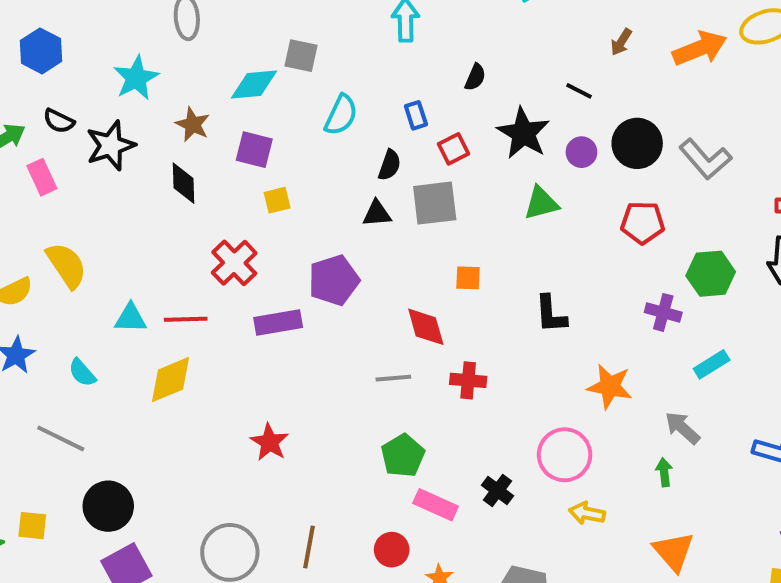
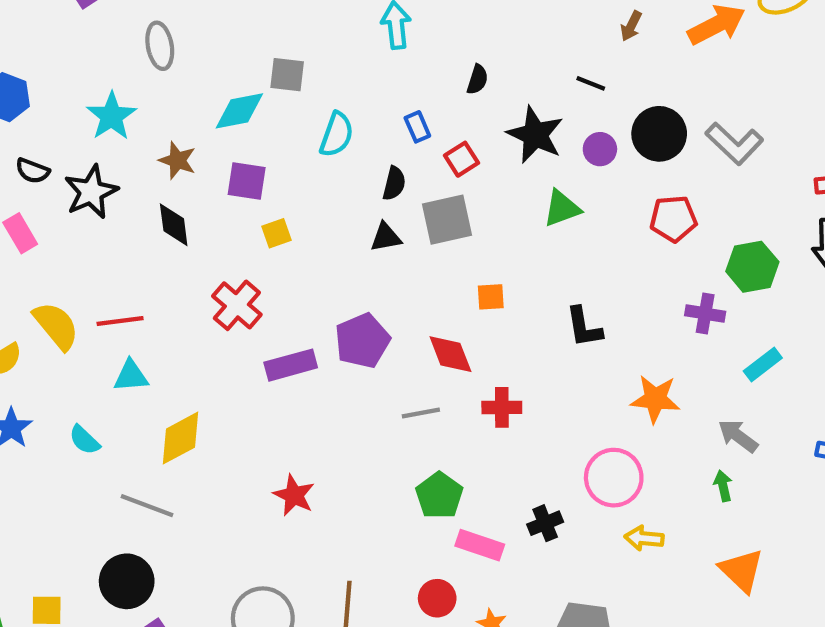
purple pentagon: (334, 280) -> (362, 341), moved
red line: (186, 319) -> (120, 321), moved
gray line: (61, 438) -> (147, 506), moved
black cross: (497, 490) -> (545, 523), turned 36

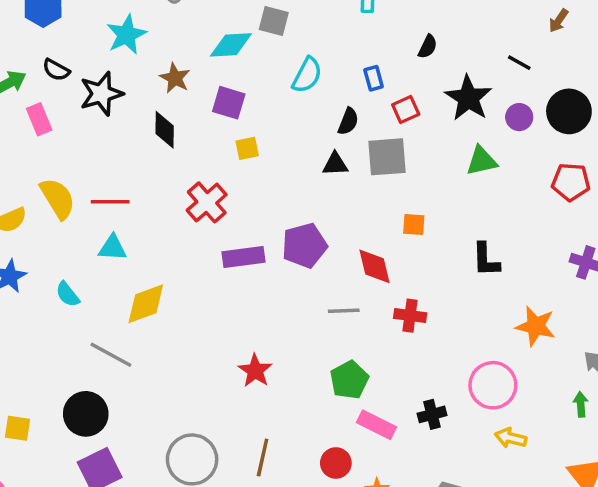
red star: (294, 495) -> (255, 371), moved

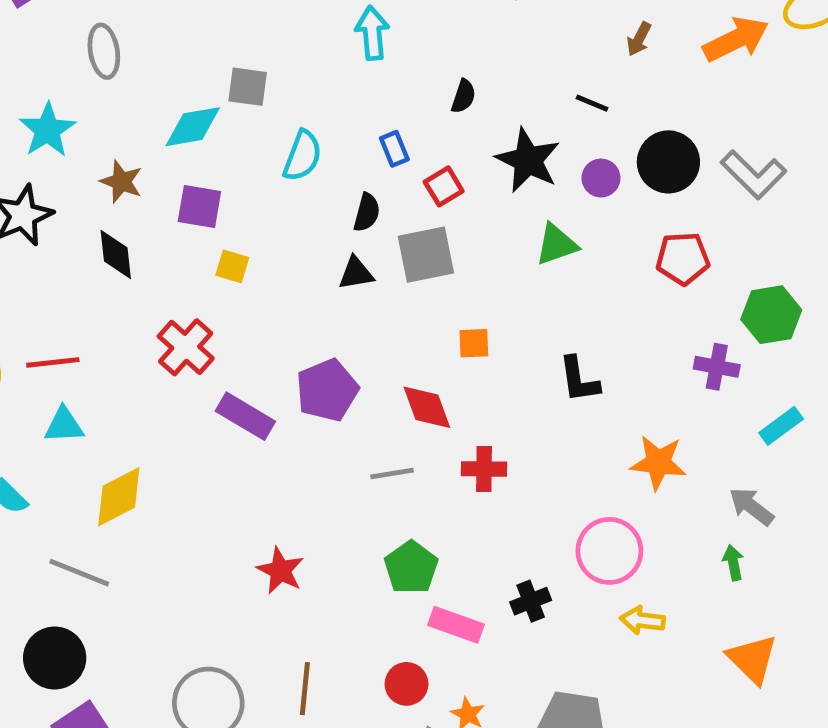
yellow square: (247, 148) -> (232, 266), turned 35
purple rectangle: (244, 257) -> (245, 416), turned 45

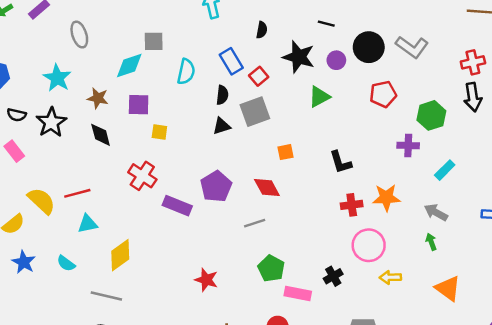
blue rectangle: (394, 149) -> (231, 61), size x1.5
red cross: (484, 469) -> (352, 205), moved

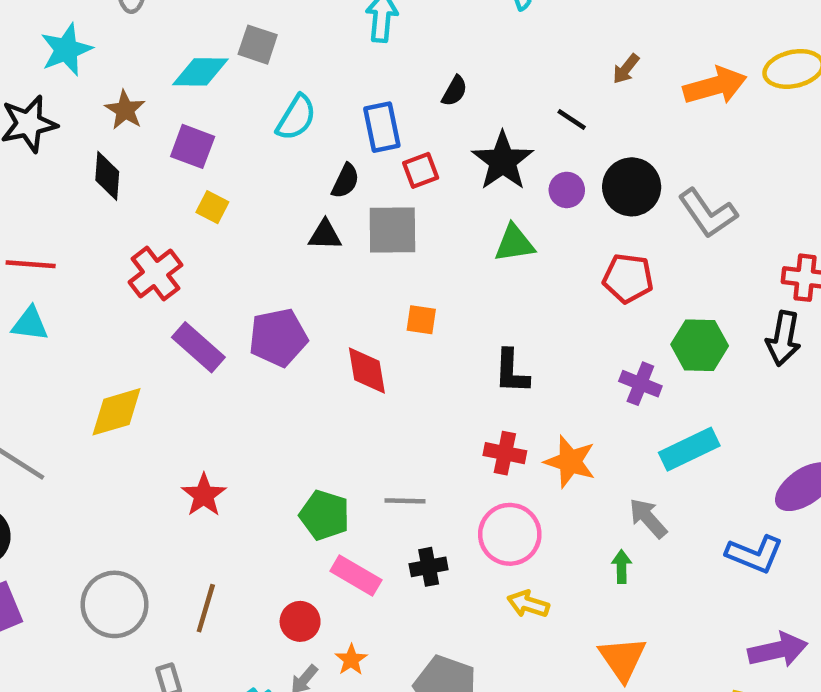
cyan rectangle: (445, 170) -> (689, 449), size x1.4
gray line: (255, 223) -> (405, 501), moved
yellow diamond: (120, 255) -> (117, 412), moved
green pentagon: (271, 268) -> (325, 515), turned -30

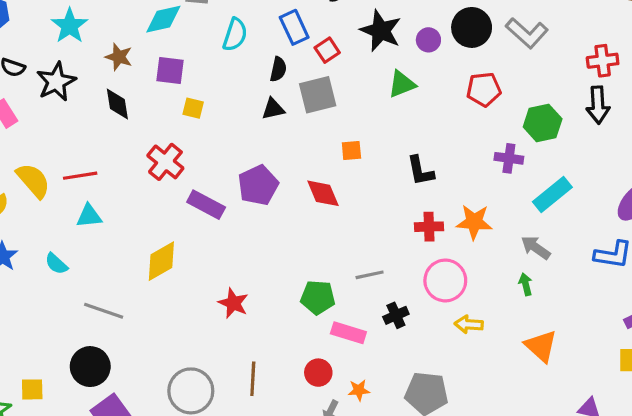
orange star: (351, 660) -> (359, 390), turned -30

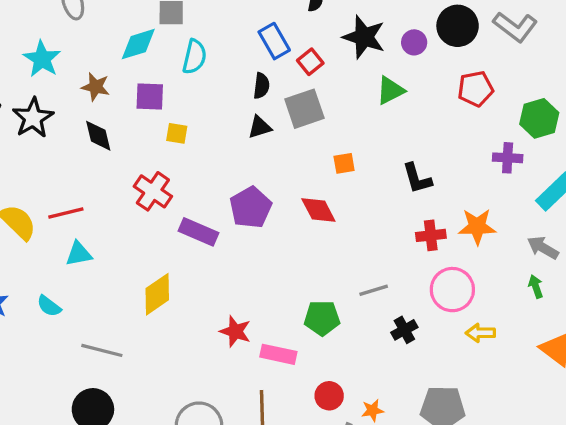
cyan semicircle: (235, 35) -> (194, 57), moved
pink rectangle: (348, 333) -> (278, 354), moved

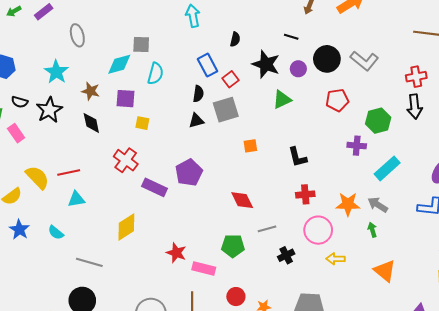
red diamond: (318, 210) -> (242, 200), moved
orange star: (477, 227) -> (348, 204), moved

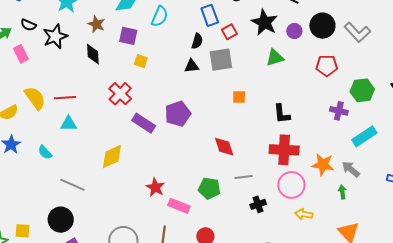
red cross: (305, 194) -> (284, 150), size x1.6

